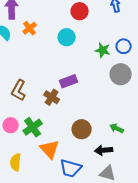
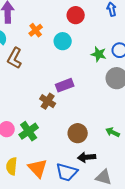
orange cross: (30, 28) -> (36, 30), moved
brown L-shape: (19, 90) -> (15, 58), moved
orange triangle: (50, 149) -> (38, 168), moved
black arrow: (104, 150) -> (87, 157), moved

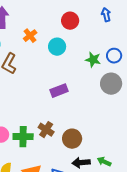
brown cross: (48, 101) -> (46, 130), moved
green cross: (29, 131) -> (23, 137), turned 36
green arrow: (113, 132) -> (104, 162), moved

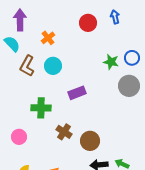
blue arrow: (106, 15) -> (115, 17), moved
cyan circle: (57, 47) -> (53, 66), moved
green cross: (23, 137) -> (41, 108), moved

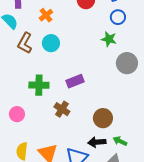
blue circle: (132, 58) -> (118, 17), moved
purple rectangle: (77, 93) -> (75, 81), moved
brown circle: (90, 141) -> (103, 118), moved

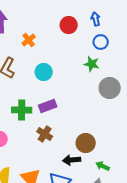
cyan circle: (51, 43) -> (44, 72), moved
purple rectangle: (75, 81) -> (48, 106), moved
black arrow: (97, 142) -> (72, 160), moved

